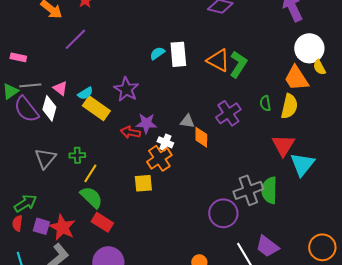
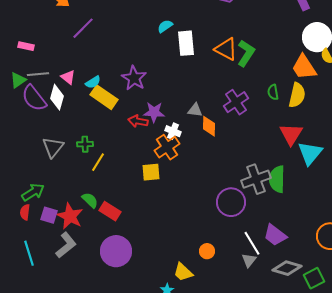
cyan semicircle: (157, 53) -> (165, 26), moved
green semicircle: (91, 197) -> (90, 200), moved, size x0.7

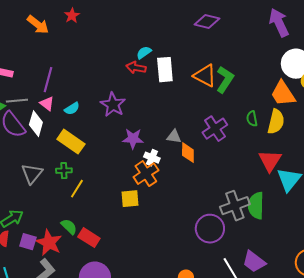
purple line: (83, 28) -> (48, 80), moved, turned -30
yellow rectangle: (104, 97) -> (71, 142), moved
red arrow: (138, 121) -> (136, 68), moved

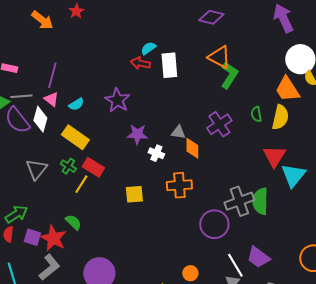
orange triangle: (205, 76) -> (219, 57), moved
green cross: (64, 171) -> (68, 166), turned 35
orange cross: (146, 174) -> (179, 185), moved, turned 30
red rectangle: (89, 238) -> (93, 167), moved

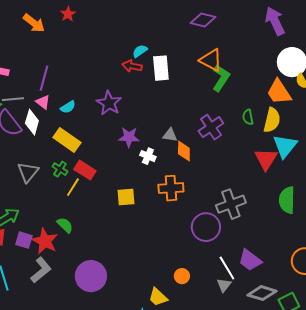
cyan triangle: (293, 175) -> (285, 146), moved
green semicircle: (260, 201) -> (287, 200), moved

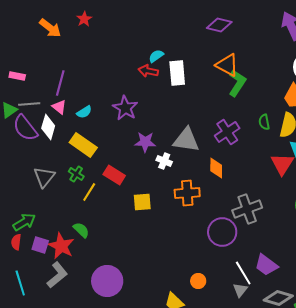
gray triangle: (170, 135) -> (186, 140), size x1.8
orange diamond: (184, 151) -> (216, 168), moved
red rectangle: (85, 170) -> (114, 175), moved

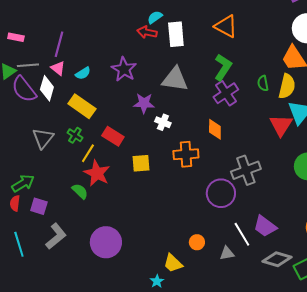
green L-shape: (237, 83) -> (223, 67), moved
gray triangle: (186, 140) -> (175, 79), moved
red star: (61, 246) -> (97, 173), moved
gray triangle: (240, 290) -> (227, 253), moved, turned 42

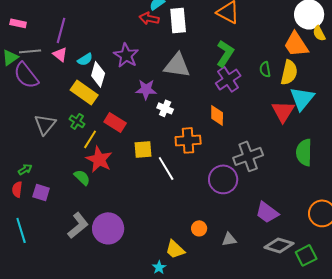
white diamond: (47, 88) -> (98, 74), moved
green arrow: (23, 183) -> (25, 169), size x0.6
white line: (242, 234) -> (166, 168), moved
gray L-shape: (56, 236) -> (78, 225), moved

